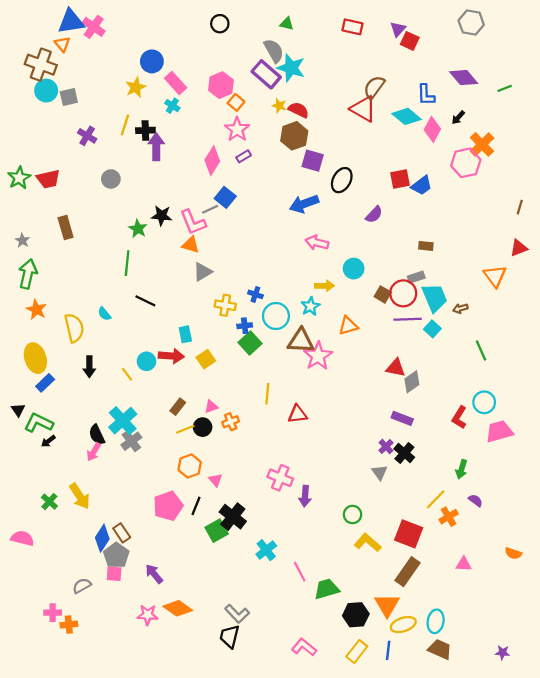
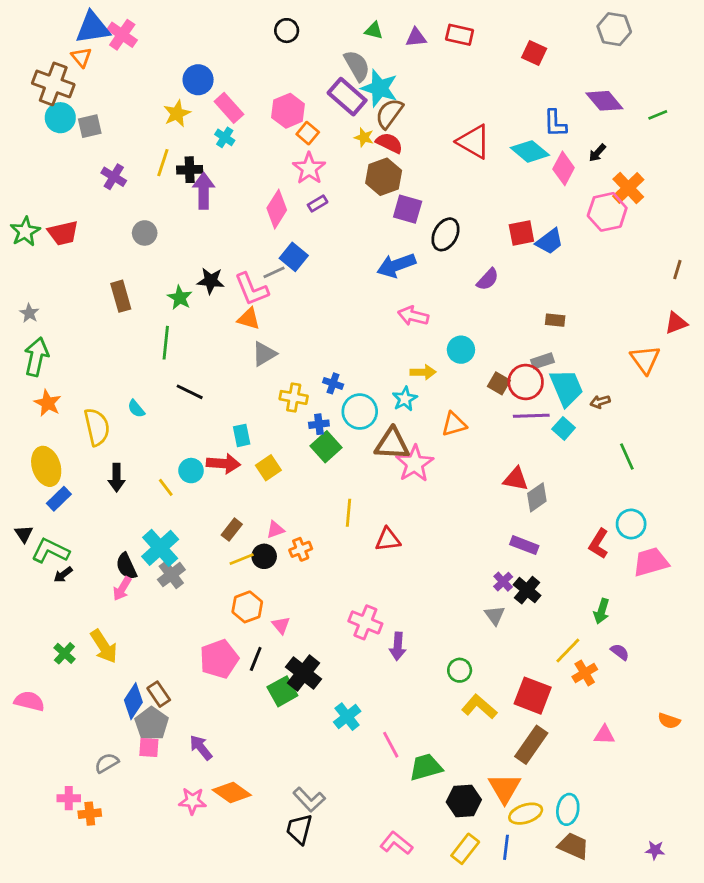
purple triangle: (398, 29) -> (416, 38), moved, turned 42
brown semicircle: (374, 87) -> (389, 113), moved
brown rectangle: (66, 228) -> (121, 296), moved

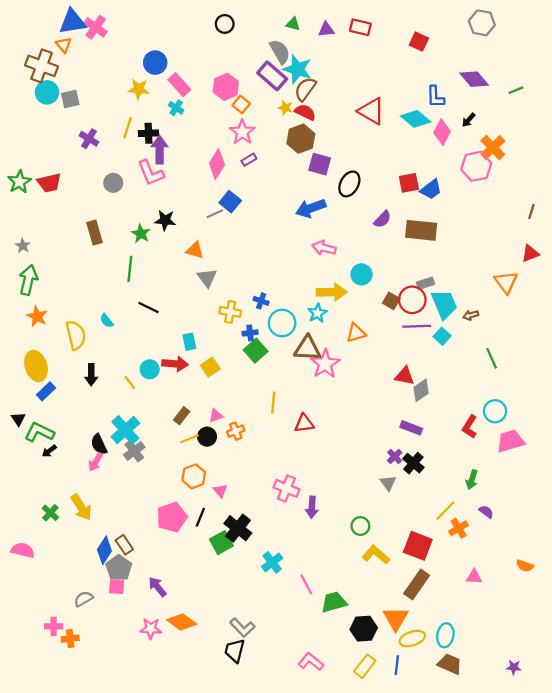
yellow star: (177, 113) -> (139, 89), turned 30
pink L-shape: (251, 289) -> (151, 173), moved
brown rectangle: (555, 320) -> (421, 230), moved, size x2.0
gray triangle: (264, 354) -> (207, 278), turned -35
yellow arrow: (423, 372) -> (332, 292), size x1.5

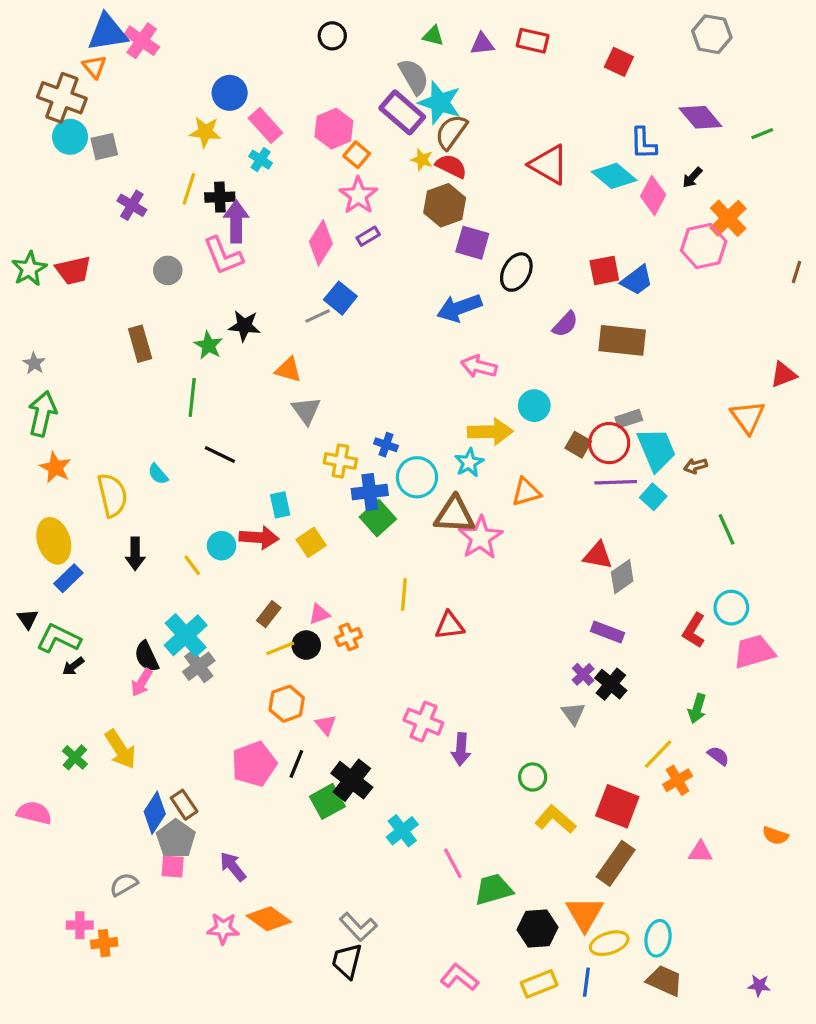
brown line: (531, 212) -> (796, 272), moved
blue cross: (250, 333) -> (370, 492), size x1.5
yellow rectangle: (365, 666) -> (539, 984), turned 30

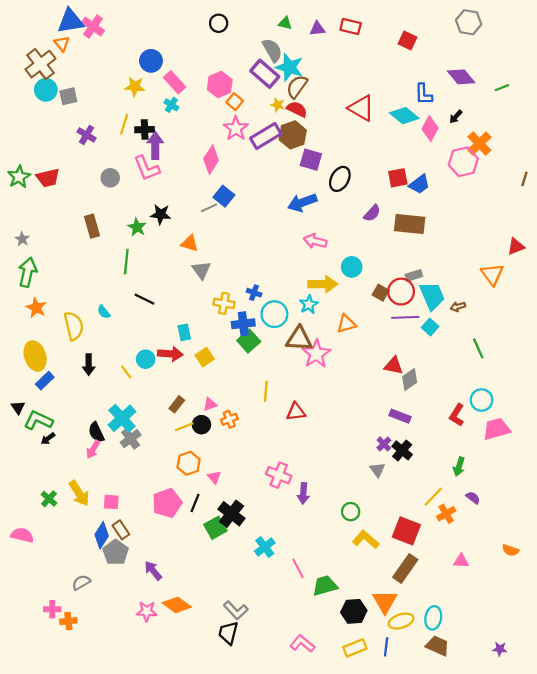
brown cross: (62, 98) -> (40, 64), turned 32
purple rectangle: (368, 236) -> (266, 136), moved, size x2.0
pink square: (173, 867) -> (111, 502), moved

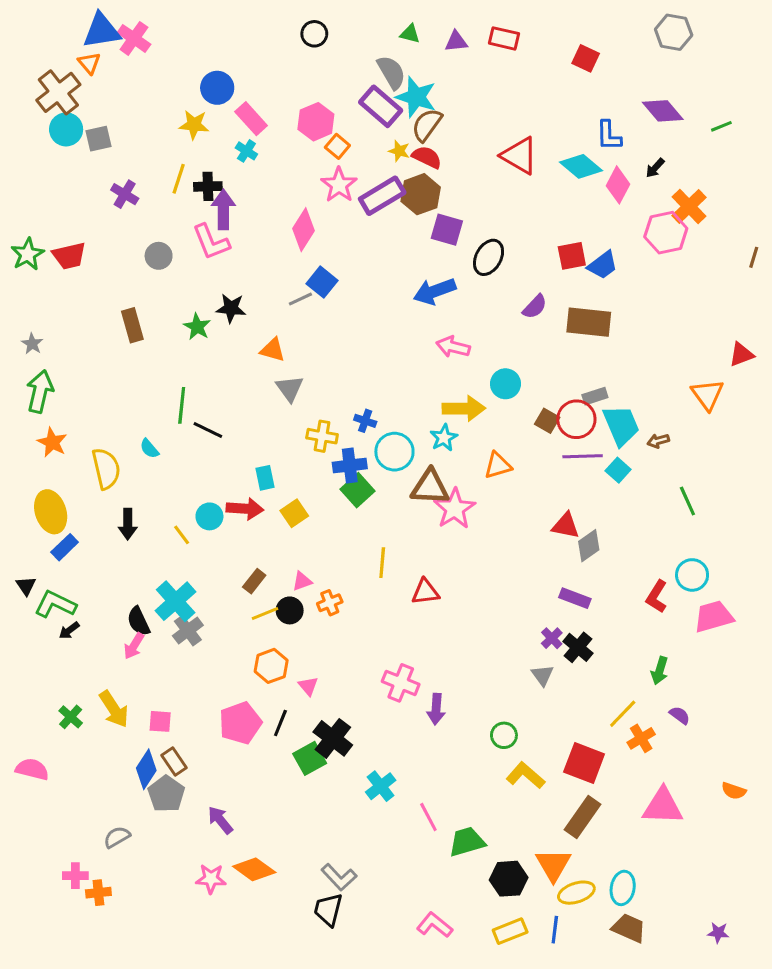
green line: (126, 262) -> (182, 405), moved
pink triangle: (461, 561) -> (663, 806), size x1.8

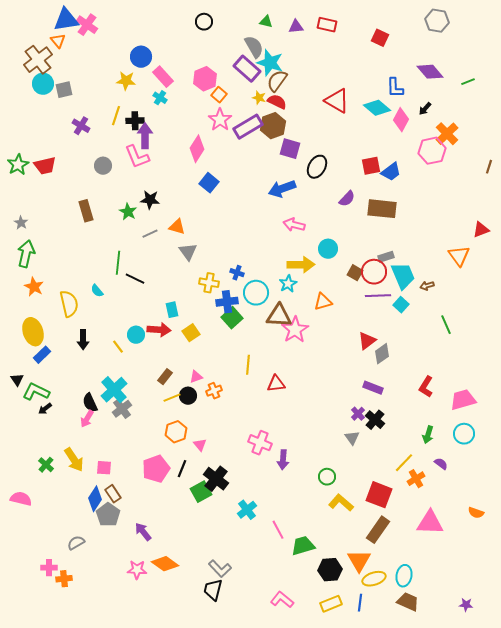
gray line: (300, 299) -> (150, 234), moved
red triangle: (566, 526) -> (367, 341), turned -48
cyan circle: (692, 575) -> (464, 434), moved

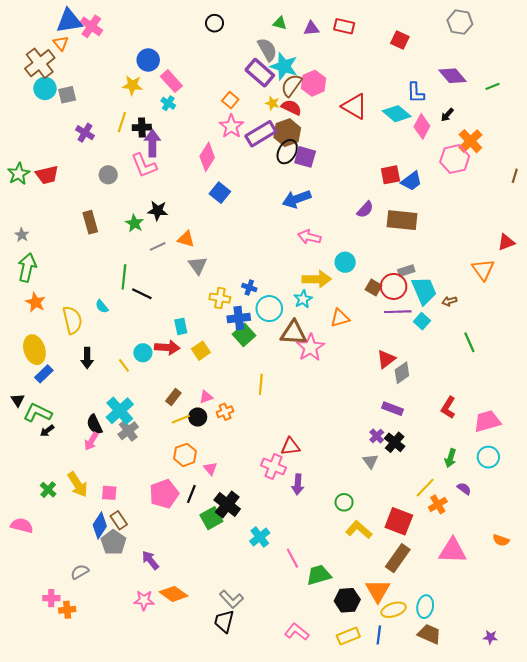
pink hexagon: (205, 79) -> (314, 83), moved
black ellipse: (317, 167) -> (287, 152), moved
red triangle: (276, 384) -> (290, 447), moved

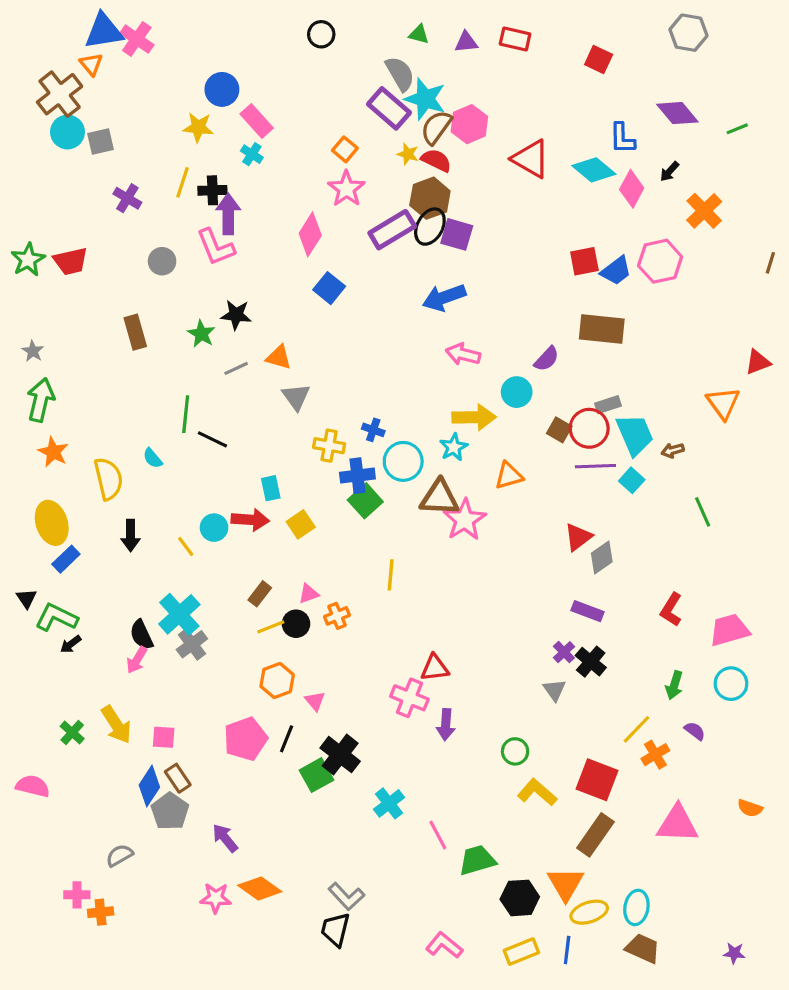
purple rectangle: (261, 134) -> (392, 230), moved
pink hexagon: (455, 159) -> (660, 261), moved
purple semicircle: (365, 210) -> (547, 359), moved

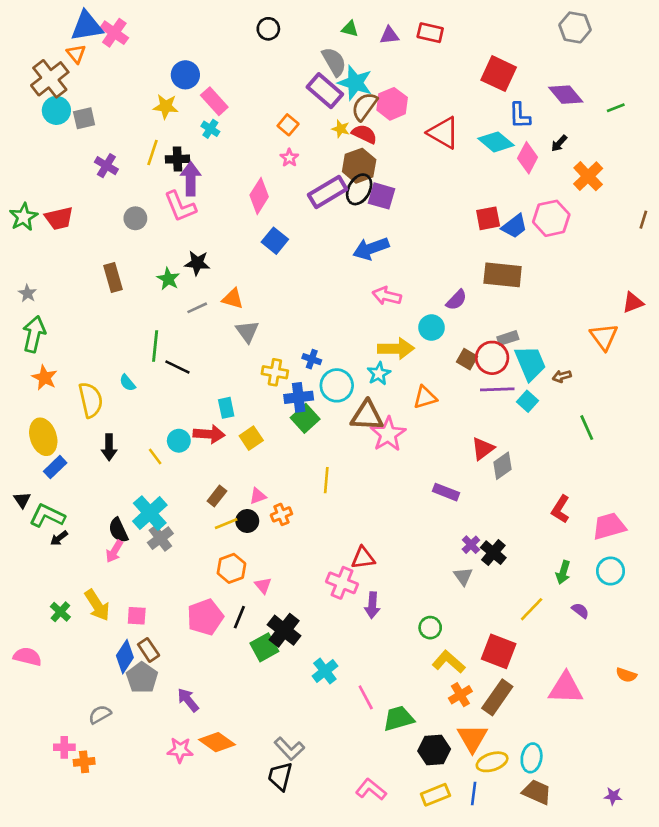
red square: (599, 59) -> (499, 74), moved, size x1.5
pink star: (346, 189) -> (289, 158), size x0.6
purple rectangle: (588, 611) -> (446, 492), moved
orange cross: (655, 755) -> (460, 695), moved

